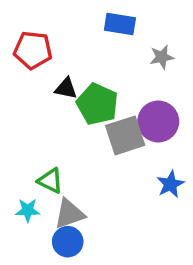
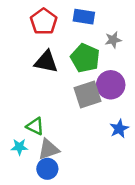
red pentagon: (33, 50) -> (44, 22), moved, turned 30
black triangle: (66, 88) -> (46, 62), size x1.5
green pentagon: (97, 104) -> (85, 58), moved

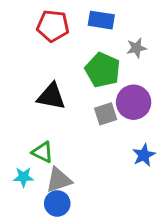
red pentagon: (44, 22) -> (53, 26), turned -30
black triangle: (46, 62) -> (51, 96), moved
gray square: (88, 95) -> (106, 114), size x0.7

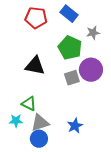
blue rectangle: (101, 20) -> (69, 14), turned 30
blue star: (144, 155) -> (75, 126), moved

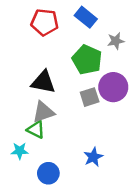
gray triangle: (40, 123) -> (43, 112), moved

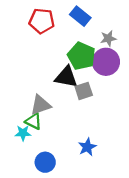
black triangle: (43, 82) -> (66, 77), moved
purple circle: (113, 87) -> (106, 62), moved
cyan star: (20, 151) -> (23, 133), moved

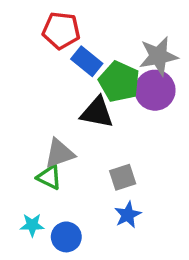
blue rectangle: (80, 16) -> (87, 61), moved
gray star: (108, 38) -> (158, 56), size x1.6
gray square: (84, 91) -> (123, 177), moved
cyan star: (23, 133) -> (32, 225), moved

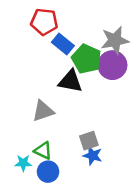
green triangle: (49, 177) -> (43, 151), moved
gray square: (123, 177) -> (89, 141), moved
blue star: (128, 215) -> (93, 156), turned -30

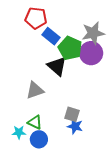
black triangle: (70, 81) -> (57, 66), turned 30
gray square: (89, 141) -> (72, 114), turned 35

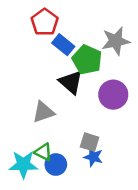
red pentagon: (36, 18) -> (45, 22), turned 30
purple circle: (91, 53) -> (113, 95), moved
cyan star: (19, 132) -> (23, 165), size x1.6
blue circle: (39, 139) -> (56, 165), moved

